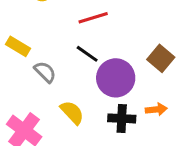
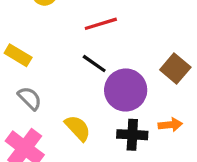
gray semicircle: (45, 72) -> (30, 98), moved

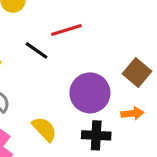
black line: (94, 64) -> (36, 50), moved
orange arrow: (170, 125) -> (132, 113), moved

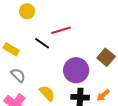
orange arrow: (132, 113) -> (103, 95), moved, turned 144

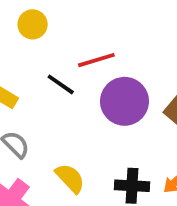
purple circle: (76, 70) -> (125, 101), moved

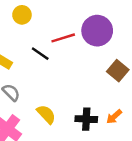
purple circle: (125, 101) -> (97, 31), moved

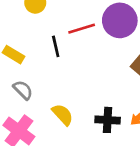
black line: (40, 54) -> (56, 46), turned 42

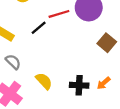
black line: (56, 46) -> (39, 28), turned 63

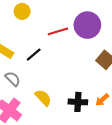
black line: (39, 28) -> (34, 55), moved

